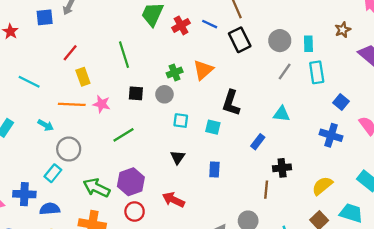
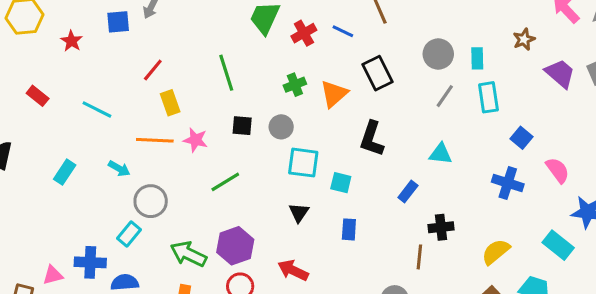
black rectangle: (240, 40) -> (378, 73), moved
green cross: (175, 72) -> (295, 85), moved
cyan square: (181, 121) -> (303, 163), size x1.5
cyan square: (213, 127) -> (341, 183), moved

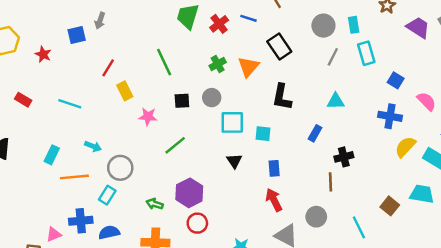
orange line: (155, 140) -> (74, 177), moved
yellow semicircle: (496, 252) -> (405, 147), moved
green arrow: (188, 254) -> (155, 204), size x0.6
red arrow: (293, 270) -> (274, 200), moved, turned 45

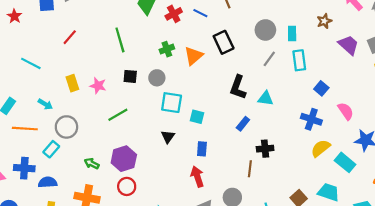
yellow rectangle: (125, 91) -> (72, 83), moved
black L-shape: (282, 97) -> (238, 87), moved

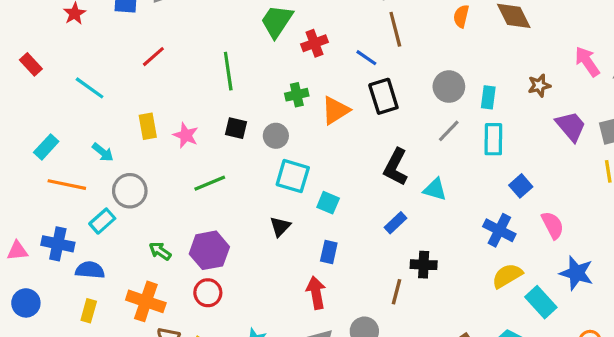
blue line: (200, 13) -> (366, 58), moved

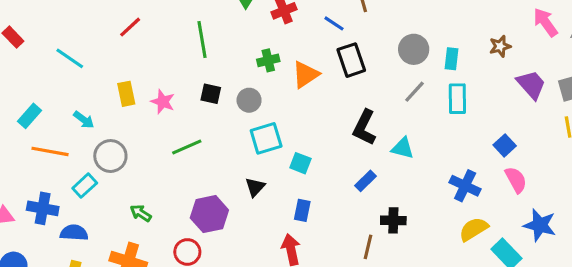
cyan square: (293, 176) -> (266, 138), turned -32
blue square: (521, 186) -> (505, 145), moved
purple hexagon: (209, 250) -> (209, 214), moved

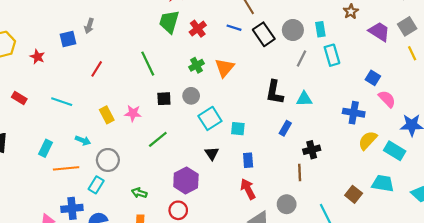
black rectangle: (351, 60) -> (264, 34), moved

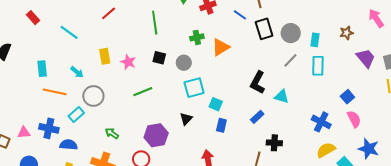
cyan rectangle: (45, 148) -> (42, 69), turned -49
blue rectangle: (248, 160) -> (221, 125), moved

